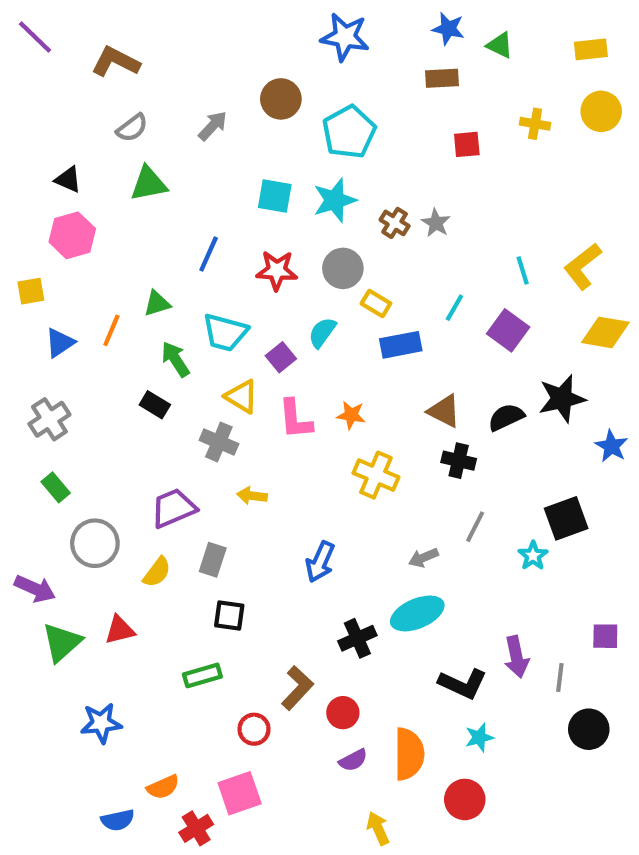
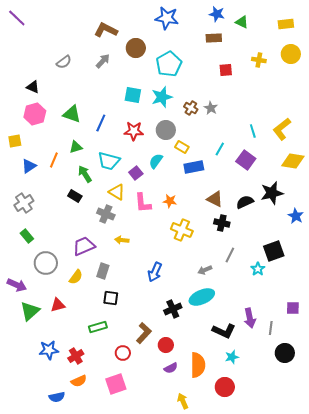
brown L-shape: (116, 62) -> (106, 30), moved
green triangle: (149, 184) -> (72, 114), moved, turned 30
red cross: (196, 828) -> (76, 356), moved

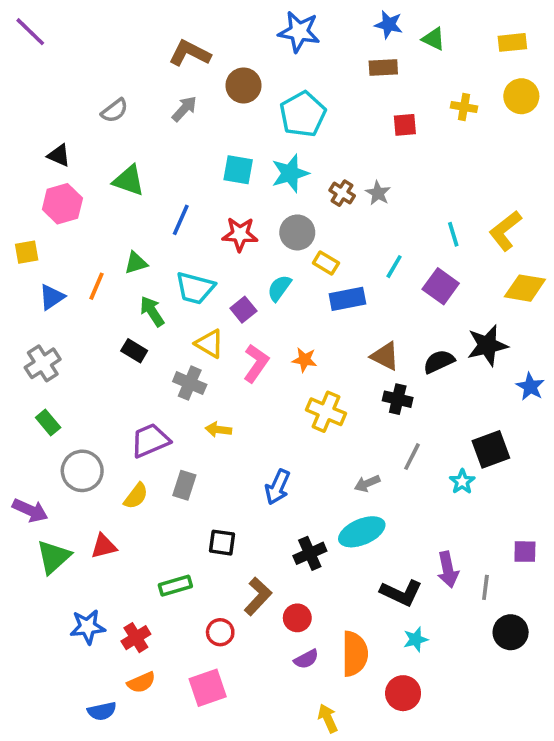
green triangle: (72, 114) -> (129, 180), moved
pink L-shape: (143, 203) -> (256, 363), turned -140
black square: (111, 298) -> (222, 543), moved

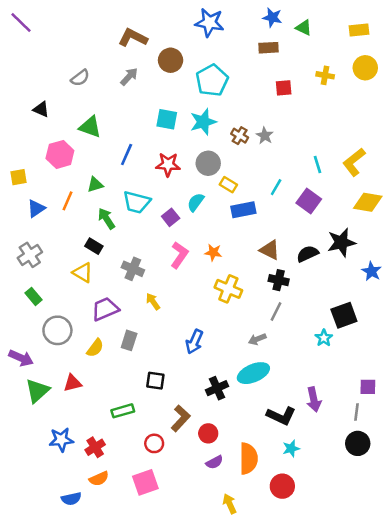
pink hexagon: (62, 204) -> (60, 154), moved
yellow triangle: (209, 344) -> (83, 273), moved
yellow arrow: (218, 430) -> (153, 301), turned 48
gray line: (412, 457) -> (276, 312), moved
gray line: (485, 587) -> (356, 412), moved

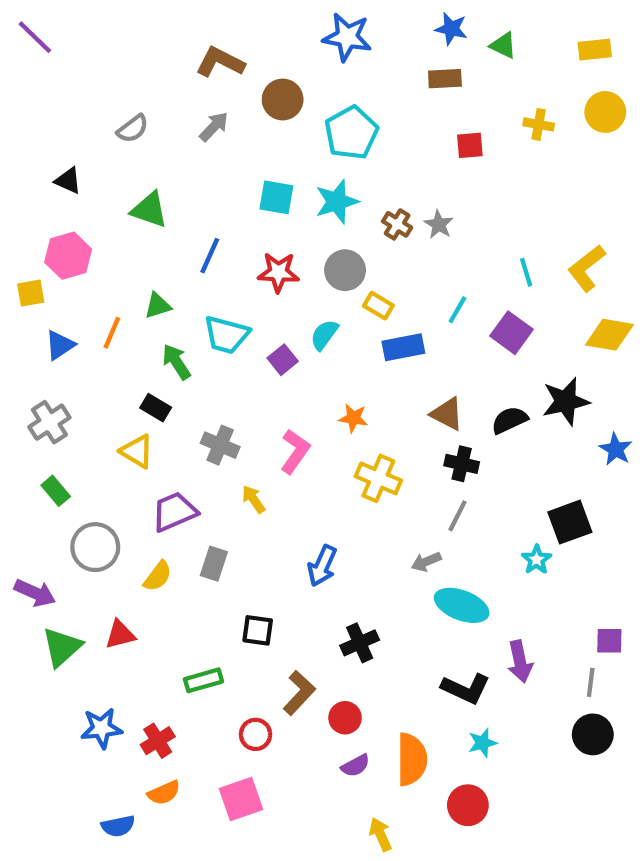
pink hexagon: (60, 154) -> (68, 256), moved
pink L-shape: (179, 255) -> (295, 451), moved
cyan ellipse: (253, 373) -> (462, 605), moved, turned 44

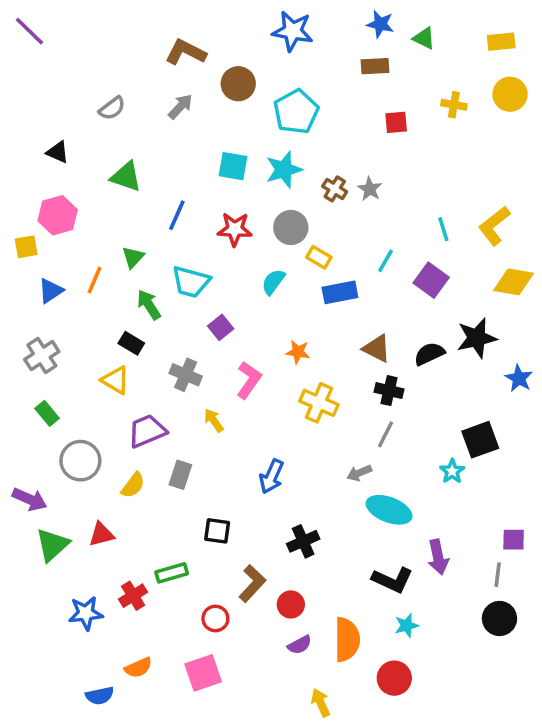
green triangle: (158, 306) -> (133, 257), turned -30
purple square: (283, 360) -> (221, 327), moved
red cross: (158, 741) -> (133, 596), moved

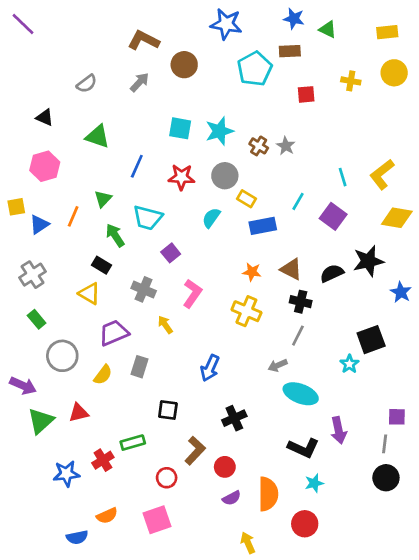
cyan pentagon: (296, 112) -> (255, 69), moved
yellow square: (26, 247) -> (16, 207), moved
orange star: (298, 352) -> (252, 272), moved

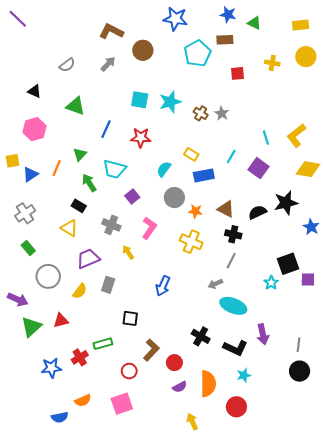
gray circle: (225, 176) -> (174, 198), moved
purple square: (397, 417) -> (308, 280), moved
black cross: (234, 418) -> (201, 336), moved, turned -36

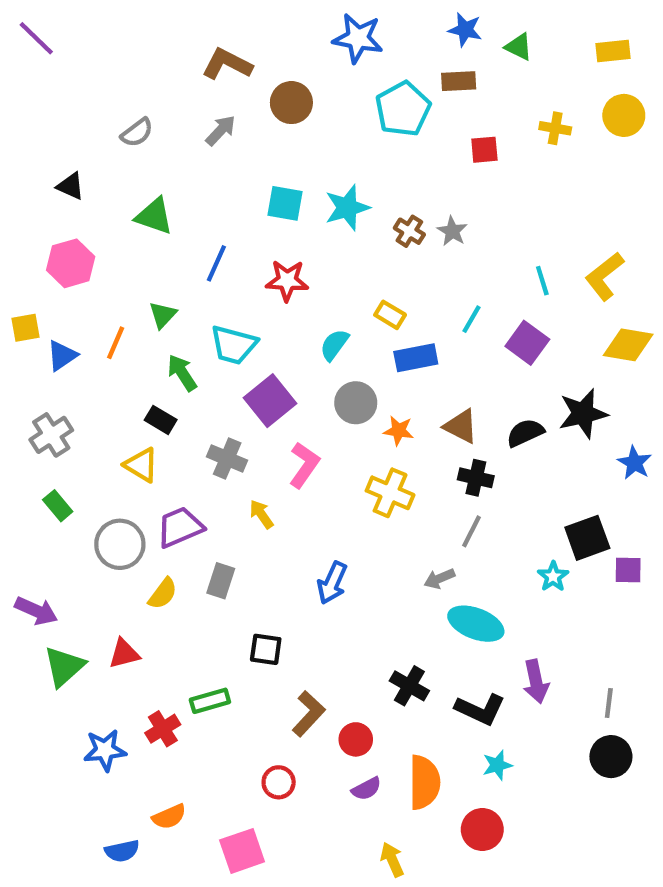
purple square: (132, 196) -> (270, 401), size x1.6
gray circle: (48, 276) -> (120, 544), moved
red circle: (129, 371) -> (279, 782), moved
pink square: (122, 404) -> (242, 851), moved

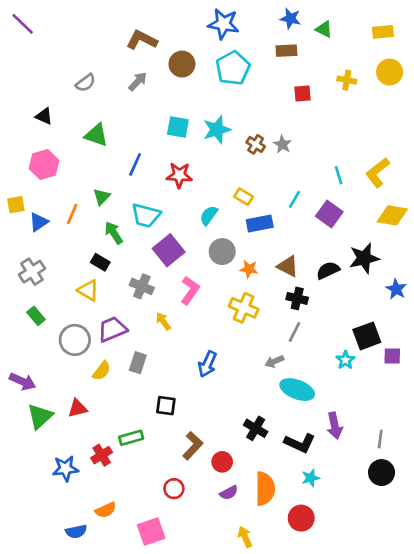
cyan pentagon: (403, 109) -> (233, 68), moved

